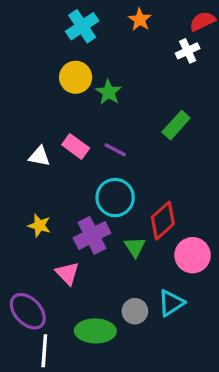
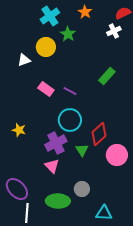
green star: (109, 92) -> (68, 34), moved
white triangle: (39, 156) -> (24, 60), moved, turned -32
yellow star: (39, 226) -> (19, 130), moved
pink triangle: (67, 273) -> (52, 166), moved
cyan triangle: (171, 303) -> (104, 213), moved, turned 36

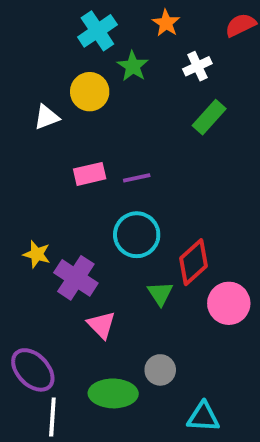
white cross: (114, 31) -> (197, 66), moved
green rectangle: (107, 76) -> (209, 117), moved
pink rectangle: (46, 89) -> (90, 174), turned -49
purple line: (70, 91) -> (137, 178), turned -40
purple cross: (56, 143) -> (76, 278), moved, turned -30

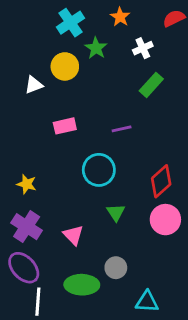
purple line: (137, 178) -> (122, 129), moved
red diamond: (194, 262) -> (161, 181), moved
purple cross: (76, 278) -> (27, 227), moved

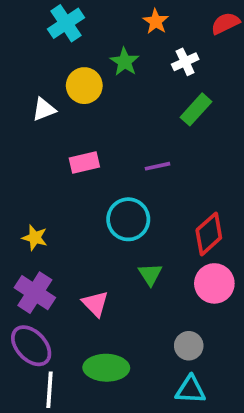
cyan cross: (70, 23) -> (66, 23), moved
gray circle: (116, 268) -> (189, 346), moved

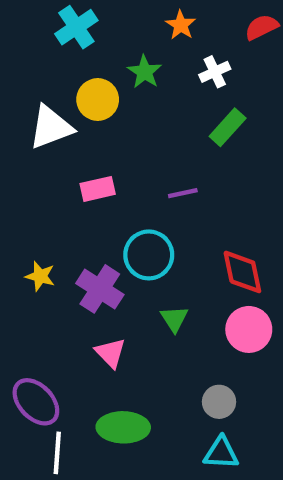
white triangle: (44, 109) -> (51, 127), size x1.6
red diamond: (209, 234) -> (242, 272), turned -60
purple cross: (35, 293) -> (100, 289), moved

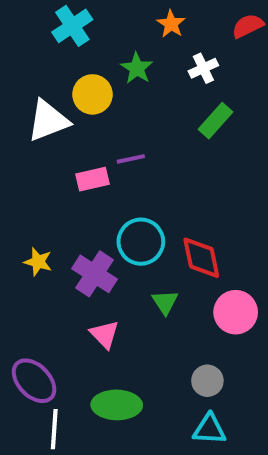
purple line: (183, 193) -> (131, 159), moved
red diamond: (242, 272) -> (201, 258), moved

